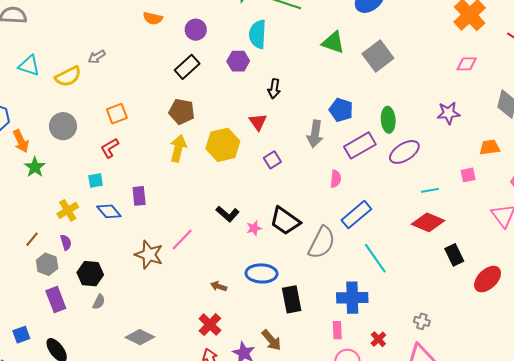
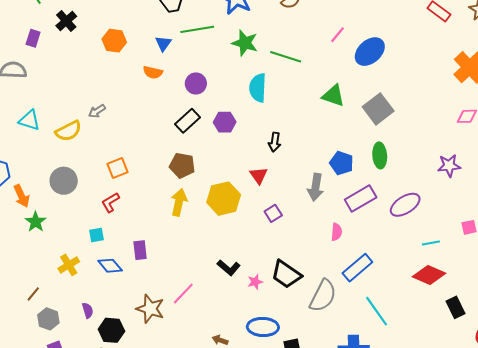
purple hexagon: (238, 61) -> (225, 122), moved
green ellipse: (388, 120) -> (380, 155), moved
purple semicircle: (66, 242) -> (88, 310), moved
black hexagon: (90, 274) -> (111, 330), moved

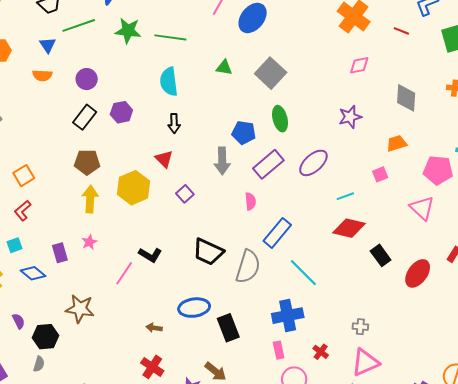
cyan semicircle: (258, 88) -> (169, 82), moved
green triangle: (333, 96) -> (224, 68), size x0.7
pink star: (255, 282) -> (89, 242), moved
pink line: (183, 293) -> (124, 273), moved

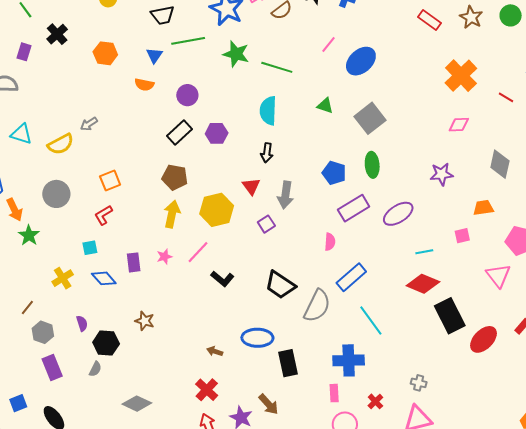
gray arrow: (222, 161) -> (286, 195), moved
black rectangle: (381, 255) -> (450, 316), size x1.6
pink line: (124, 273) -> (198, 252), moved
brown star: (80, 309) -> (145, 321), size x0.7

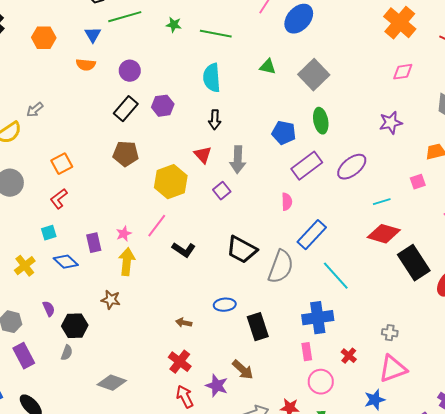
green star: (236, 54) -> (174, 25), size x0.6
yellow arrow: (172, 214) -> (127, 262), moved
blue ellipse: (257, 338) -> (225, 305), size x0.7

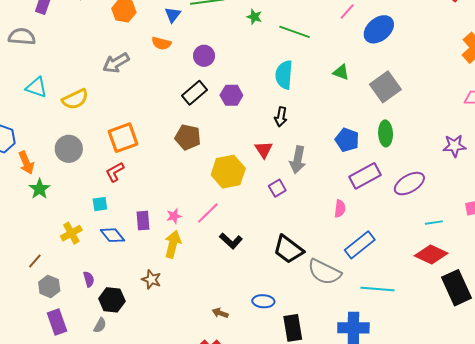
gray arrow: (35, 110) -> (116, 63), moved, size x1.5
orange square: (62, 164) -> (123, 138), size x1.4
gray semicircle: (281, 267) -> (324, 272), turned 88
cyan line: (336, 276) -> (377, 289), turned -52

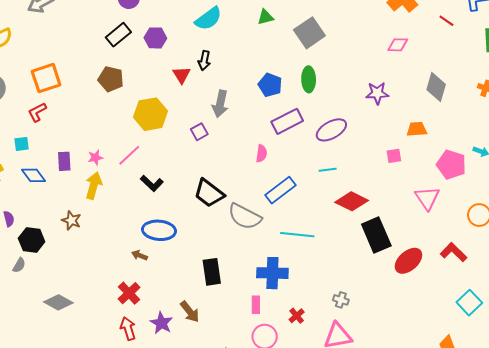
green triangle: (341, 72) -> (265, 17), turned -36
cyan semicircle: (284, 75) -> (208, 19), turned -132
red triangle: (264, 150) -> (182, 75), moved
cyan line: (434, 223) -> (328, 170), moved
blue ellipse: (263, 301) -> (159, 230), moved, size x1.5

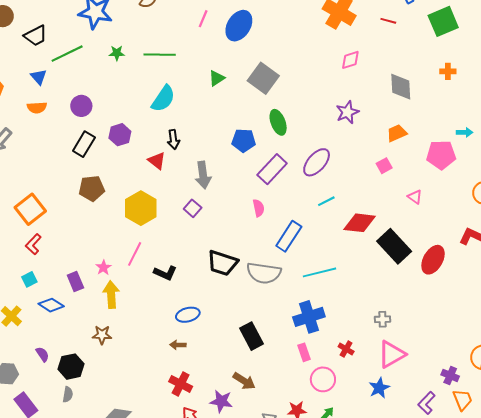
pink triangle: (427, 198) -> (415, 197), moved, size x0.6
blue ellipse: (159, 230) -> (188, 315), size x0.7

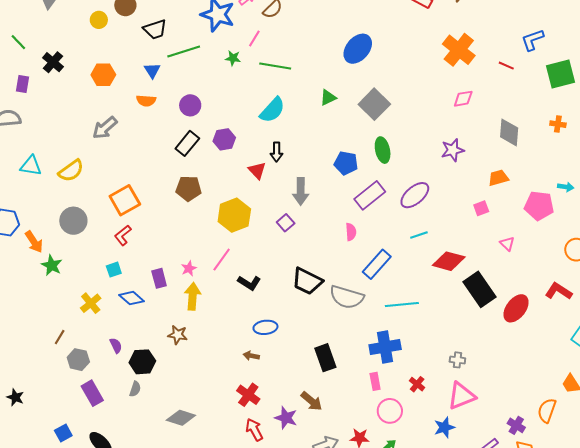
pink line: (203, 19) -> (254, 39), moved

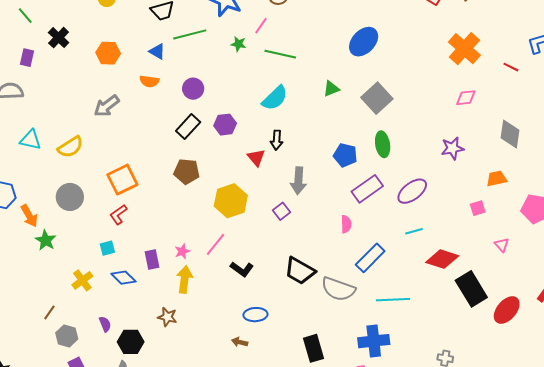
blue triangle: (152, 70) -> (157, 52), turned -30

